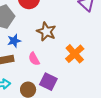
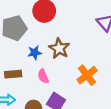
blue star: (14, 41) -> (35, 53), moved

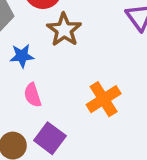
brown star: (59, 48) -> (64, 30), moved

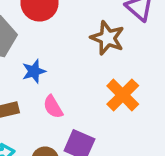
brown star: (64, 30) -> (107, 38), moved

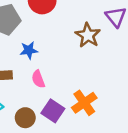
orange cross: (123, 95) -> (84, 103), moved

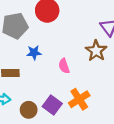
brown star: (88, 35) -> (96, 51), moved
pink semicircle: (38, 79) -> (64, 66), moved

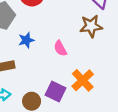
brown star: (96, 51) -> (91, 26), turned -30

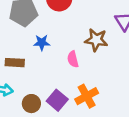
brown star: (91, 26) -> (96, 40), moved

